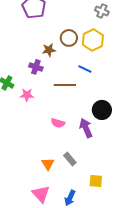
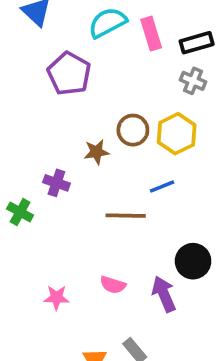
purple cross: (36, 67) -> (56, 183), moved
blue line: (85, 69) -> (162, 187), turned -48
pink star: (27, 95) -> (56, 298), moved

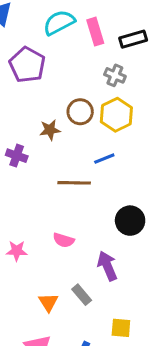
gray cross: (193, 81) -> (115, 75), moved
purple arrow: (164, 294) -> (107, 266), moved

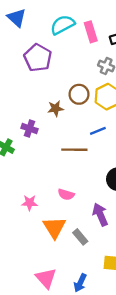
orange triangle: (48, 302) -> (54, 227), moved, size x1.5

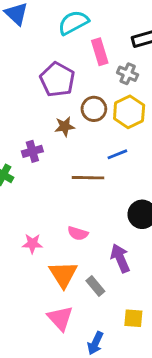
pink rectangle: (91, 32) -> (100, 52), moved
purple pentagon: (38, 58) -> (57, 80), moved
purple cross: (30, 128) -> (32, 151), turned -35
pink triangle: (46, 278) -> (60, 318), moved

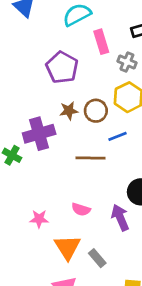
brown circle: (94, 109) -> (96, 111), moved
purple cross: (32, 151) -> (39, 134), size x1.6
purple arrow: (120, 258) -> (120, 218), moved

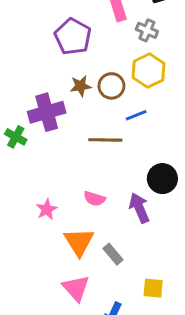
pink star: (39, 219) -> (47, 209), turned -30

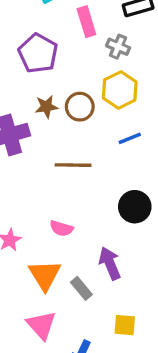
blue line: (136, 115) -> (130, 138), moved
purple arrow: (139, 208) -> (110, 263), moved

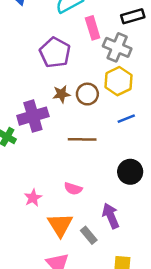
gray cross: (118, 47) -> (117, 47), size x1.5

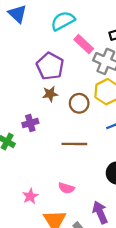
pink rectangle: (93, 28) -> (84, 44), turned -30
brown star: (61, 94) -> (50, 94), moved
purple cross: (33, 116) -> (30, 123), size x0.6

